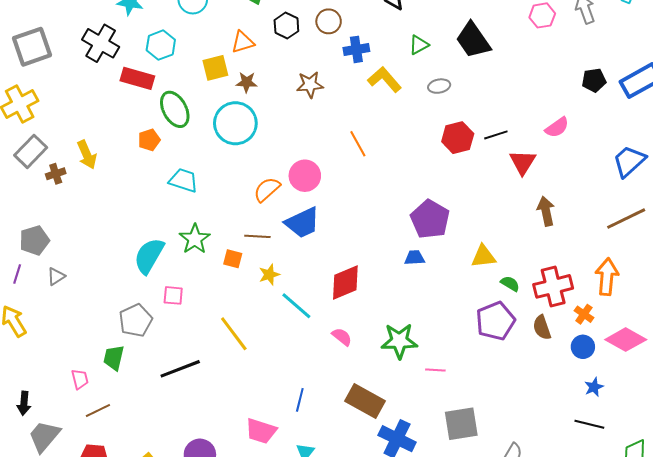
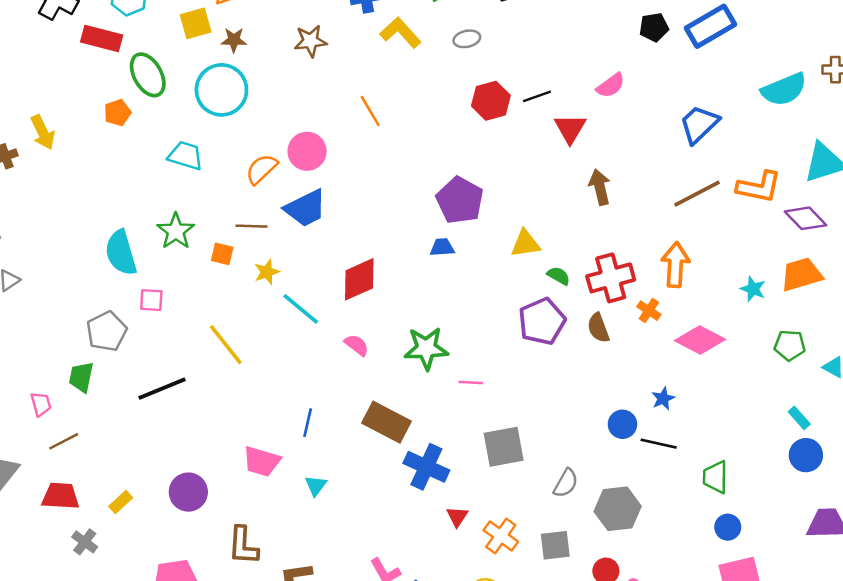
cyan trapezoid: (183, 180) -> (186, 156), moved
cyan semicircle: (149, 256) -> (121, 253), turned -45
blue circle: (583, 347) -> (622, 424), moved

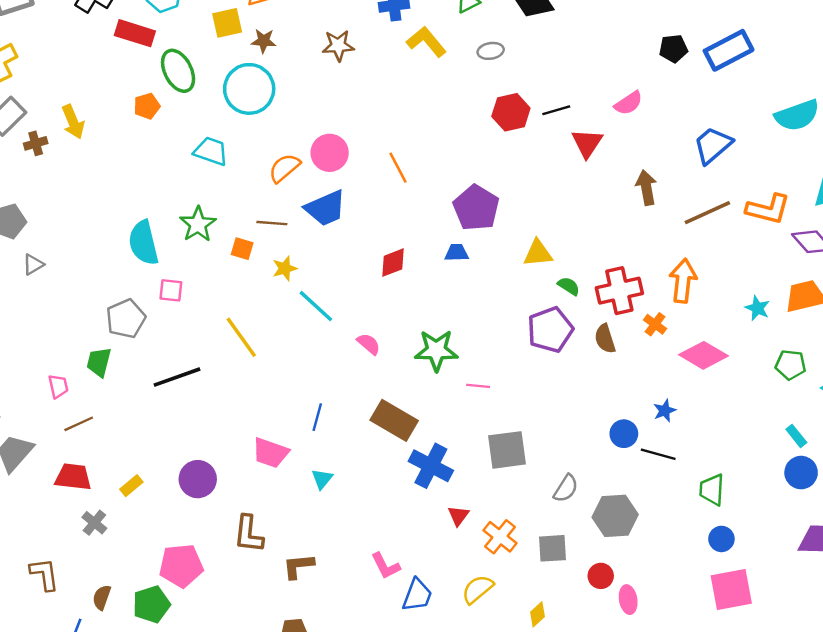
orange line: (370, 111) -> (398, 168), moved
brown arrow: (600, 187) -> (646, 188), moved
red diamond: (359, 279) -> (393, 263), moved, size x0.7

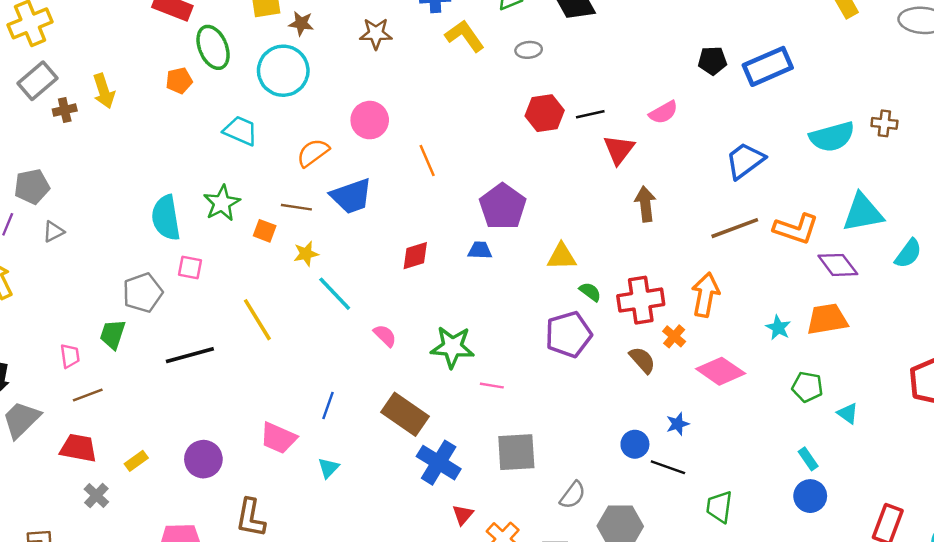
pink circle: (330, 153) -> (370, 120), moved
brown arrow: (646, 188) -> (645, 204), moved
brown semicircle: (605, 339) -> (642, 360), moved, turned 152

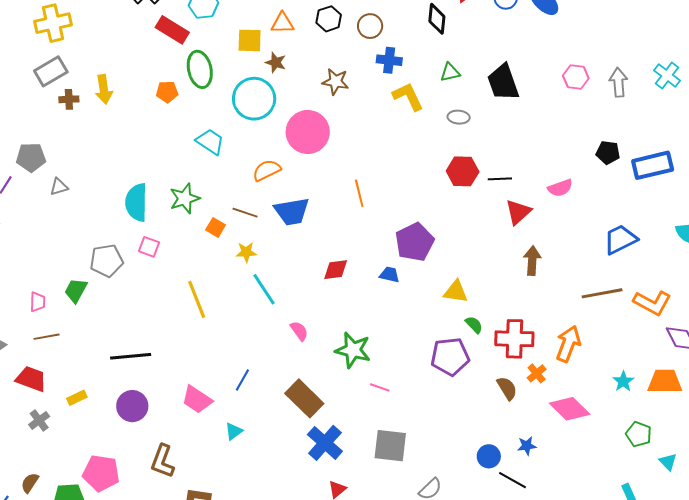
pink circle: (370, 120) -> (308, 132), moved, size x1.4
gray triangle: (53, 232) -> (59, 187), moved
black line: (190, 355) -> (131, 356), moved

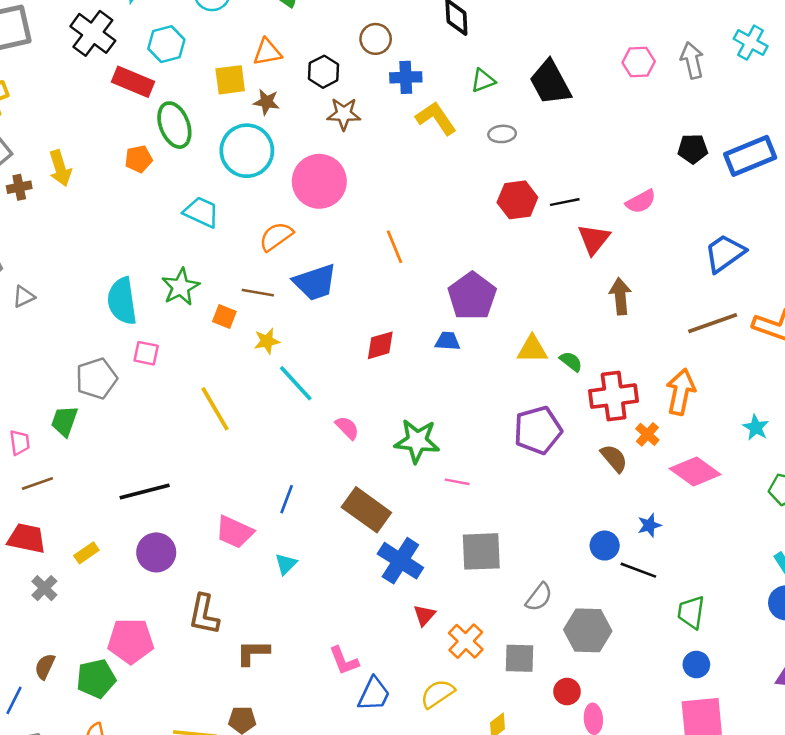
black hexagon: (329, 19) -> (324, 72), moved
green semicircle: (474, 325) -> (571, 361), moved

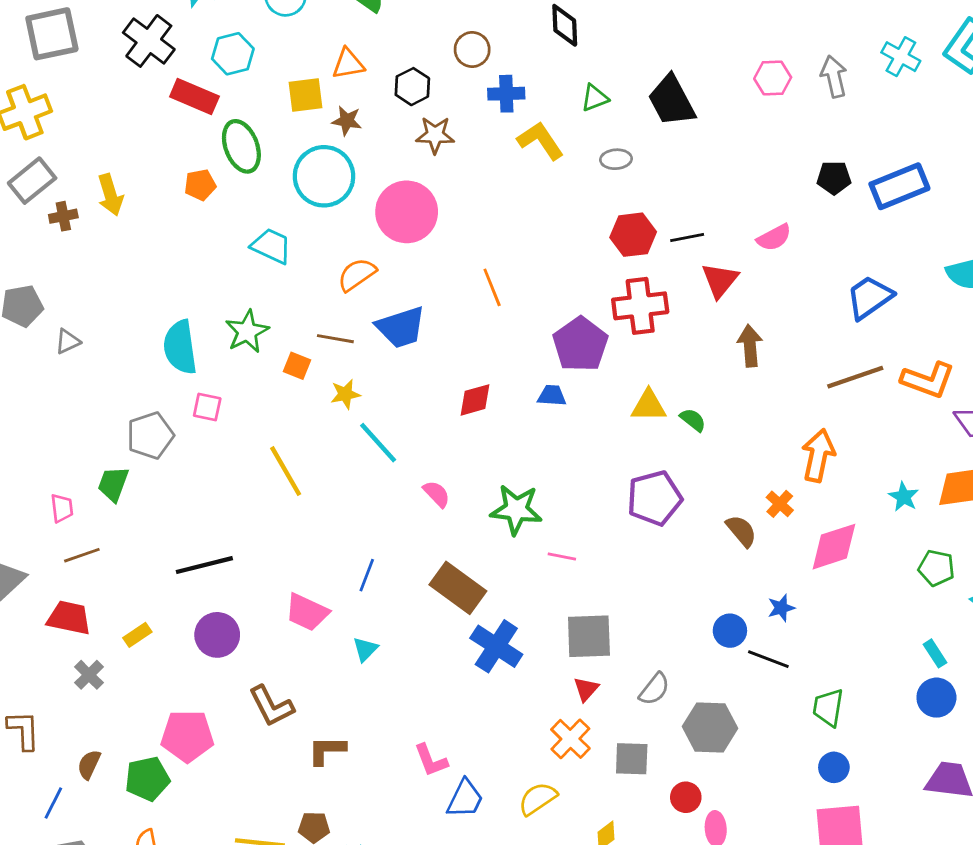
red cross: (614, 396) -> (640, 306), moved
pink diamond: (695, 471) -> (834, 547), turned -54
brown L-shape: (204, 614) -> (271, 706), turned -39
red triangle: (424, 615) -> (586, 689), moved

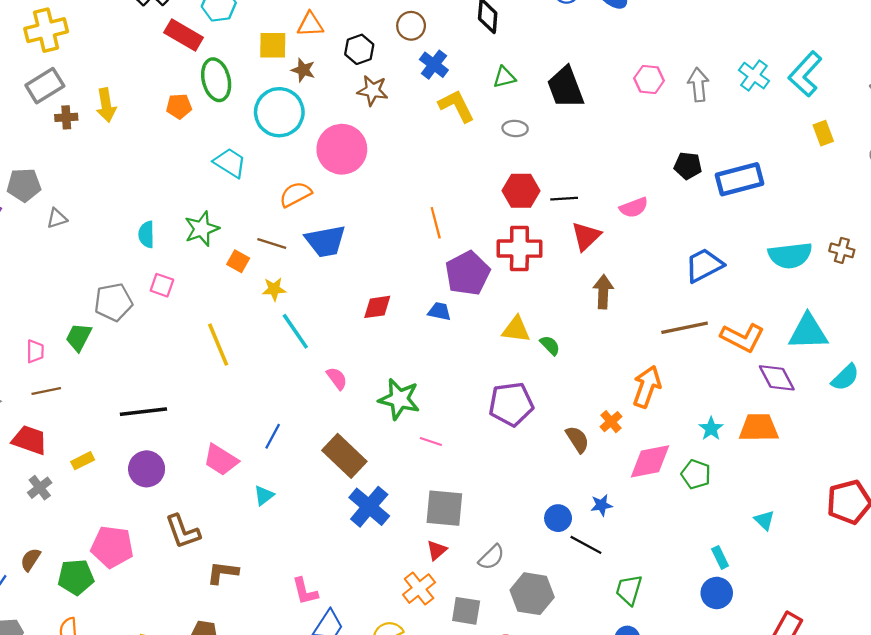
blue cross: (506, 94) -> (434, 65), turned 32
orange line: (492, 287) -> (436, 223), moved
cyan semicircle: (180, 347) -> (146, 234), size x0.6
green pentagon: (936, 568) -> (696, 474), moved

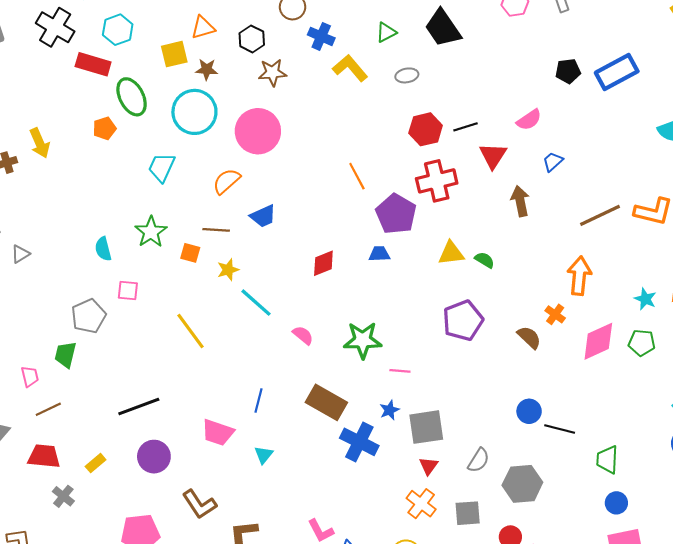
cyan trapezoid: (230, 163) -> (162, 167), turned -84
blue trapezoid: (325, 241) -> (263, 216), size x0.7
blue trapezoid: (704, 265) -> (553, 162), moved, size x0.6
blue star: (601, 505) -> (389, 410), moved

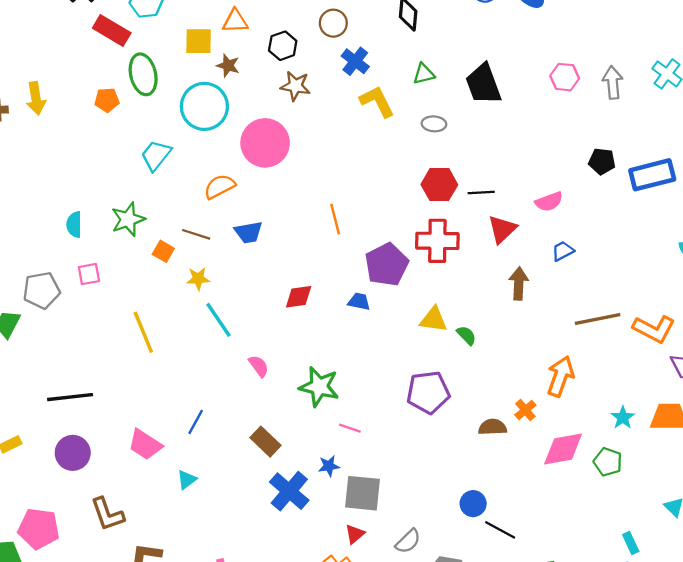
orange line: (357, 176) -> (335, 219), moved
pink square: (128, 290) -> (89, 274), turned -30
brown semicircle: (529, 337) -> (493, 427), turned -60
brown rectangle: (326, 402) -> (265, 442), size x0.7

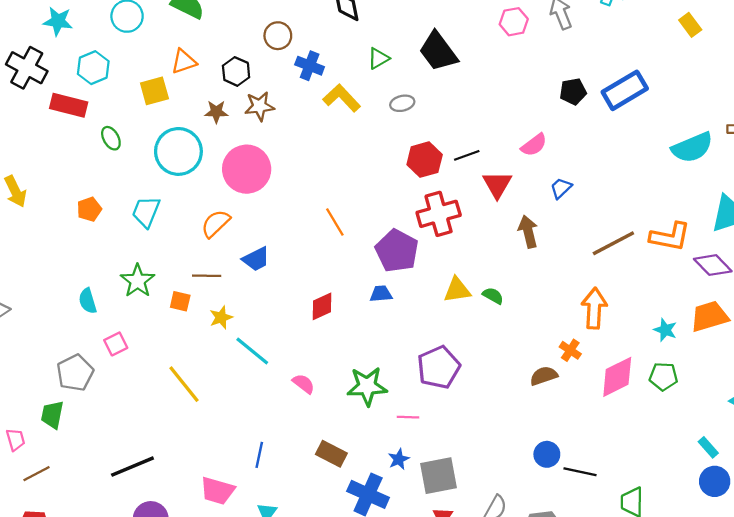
brown star: (228, 65) -> (216, 112), moved
green ellipse: (143, 74) -> (111, 138), size x0.6
orange pentagon: (107, 100) -> (89, 209), moved
purple pentagon: (428, 392) -> (439, 367), moved

